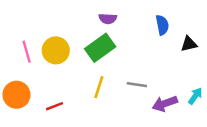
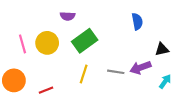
purple semicircle: (108, 19) -> (67, 16), moved
black triangle: (189, 44) -> (162, 49), moved
purple arrow: (165, 104) -> (140, 68), moved

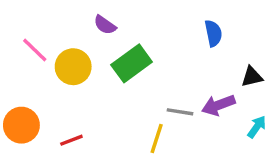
purple semicircle: (67, 16) -> (105, 25), turned 32
pink line: (22, 44) -> (35, 50), moved, turned -30
yellow line: (84, 74) -> (157, 138), moved

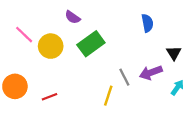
black triangle: (252, 77) -> (174, 53), turned -49
gray line: (180, 112) -> (124, 77), turned 54

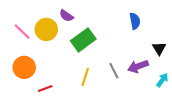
yellow circle: (51, 46) -> (46, 29), moved
orange circle: (15, 86) -> (24, 67), moved
yellow line: (108, 96) -> (85, 77), moved

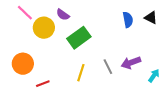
pink line: (22, 32) -> (25, 13), moved
black triangle: (159, 48) -> (151, 18), moved, turned -32

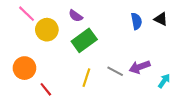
purple semicircle: (63, 15) -> (76, 16), moved
gray line: (108, 67) -> (115, 71), turned -35
red line: (43, 84) -> (46, 89), turned 72

